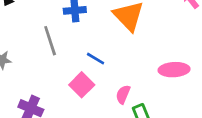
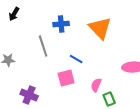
pink square: (82, 85) -> (66, 78), turned 30

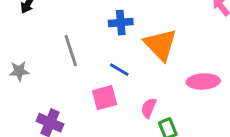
blue cross: (61, 24) -> (121, 23), moved
orange triangle: (100, 28) -> (160, 45), moved

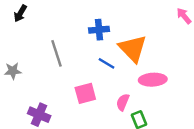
blue line: (119, 70) -> (107, 63), moved
pink ellipse: (203, 81) -> (153, 80), moved

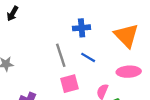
orange triangle: (133, 48) -> (126, 36), moved
gray line: (57, 53) -> (61, 55), moved

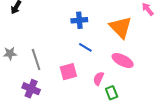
gray line: (61, 55) -> (36, 59), moved
pink ellipse: (129, 72) -> (123, 60), turned 30

